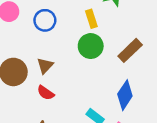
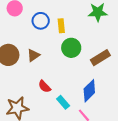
yellow rectangle: (91, 19) -> (61, 26), moved
red semicircle: (46, 93) -> (44, 86), moved

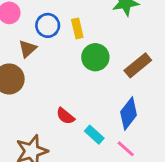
brown triangle: (33, 55) -> (28, 49), moved

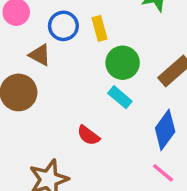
brown triangle: (28, 49) -> (40, 55), turned -48
cyan rectangle: (94, 135) -> (120, 97), moved

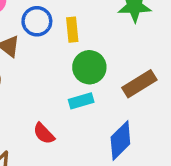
cyan rectangle: (120, 97) -> (81, 101), turned -65

